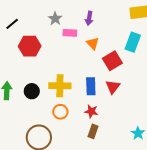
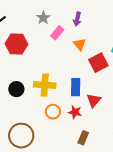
pink rectangle: (70, 33) -> (57, 33), turned -56
red triangle: (113, 87) -> (94, 100), moved
orange circle: (60, 112) -> (53, 112), moved
brown rectangle: (93, 131) -> (83, 138), moved

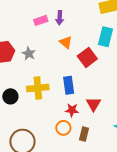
gray star: (43, 18) -> (29, 54), moved
pink rectangle: (57, 33) -> (41, 20), moved, turned 40
red triangle: (94, 100) -> (93, 104), moved
orange circle: (53, 112) -> (63, 128), moved

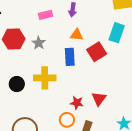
pink rectangle: (41, 20) -> (46, 15), moved
orange triangle: (66, 42) -> (77, 35), turned -40
blue rectangle: (69, 85) -> (70, 57), moved

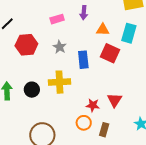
orange triangle: (77, 35) -> (103, 30), moved
gray star: (39, 43) -> (60, 47), moved
red square: (97, 52) -> (110, 53), turned -30

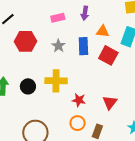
blue rectangle: (83, 60) -> (83, 46), moved
red star: (93, 105) -> (79, 100), moved

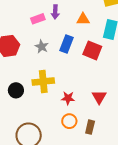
purple arrow: (85, 13) -> (55, 12), moved
orange triangle: (103, 31) -> (83, 19), moved
blue rectangle: (83, 46) -> (67, 44), turned 30

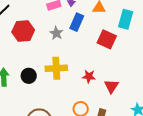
blue rectangle: (67, 44) -> (77, 22), moved
red star: (68, 98) -> (89, 76), moved

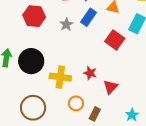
yellow cross: (56, 68) -> (60, 77), moved
black circle: (29, 76) -> (31, 61), size x1.6

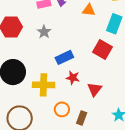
blue rectangle: (88, 17) -> (64, 57), moved, turned 36
red square: (115, 40) -> (103, 50), moved

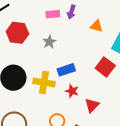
yellow cross: (44, 85) -> (44, 83), moved

